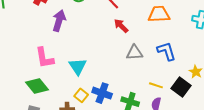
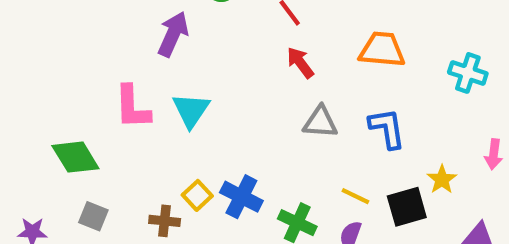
cyan triangle: (78, 66) -> (191, 110), moved
green diamond: (37, 86) -> (75, 157), moved
black square: (181, 87) -> (407, 207), turned 30

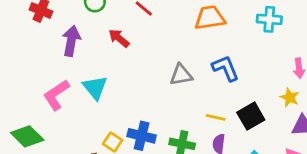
red arrow: (300, 63) -> (119, 38), moved
pink L-shape: (132, 107) -> (56, 95), turned 72
yellow star: (442, 179) -> (290, 98), moved

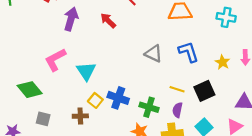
gray triangle: (181, 75) -> (154, 54), turned 30
cyan triangle: (95, 88) -> (86, 71), moved
yellow star: (290, 98) -> (222, 62), moved

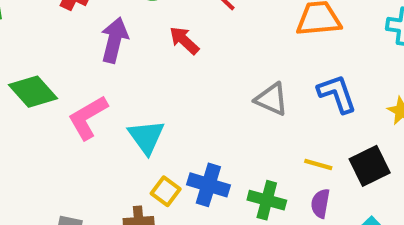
green diamond: (30, 90) -> (33, 92), moved

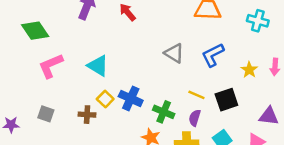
blue L-shape: (337, 94) -> (213, 55), turned -105
pink L-shape: (88, 117) -> (51, 66), moved
cyan triangle: (146, 137) -> (98, 66), turned -30

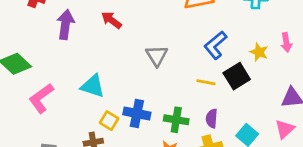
gray triangle: (174, 53) -> (157, 56), moved, turned 40
yellow line: (196, 95) -> (206, 82), moved
black square: (226, 100) -> (237, 76), moved

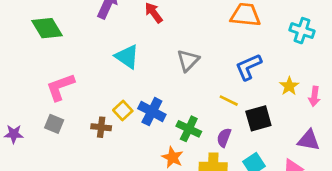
pink arrow: (286, 42) -> (314, 96), moved
black square: (237, 76) -> (258, 118), moved
cyan triangle: (93, 86) -> (127, 57), moved
pink L-shape: (41, 98) -> (60, 87), moved

